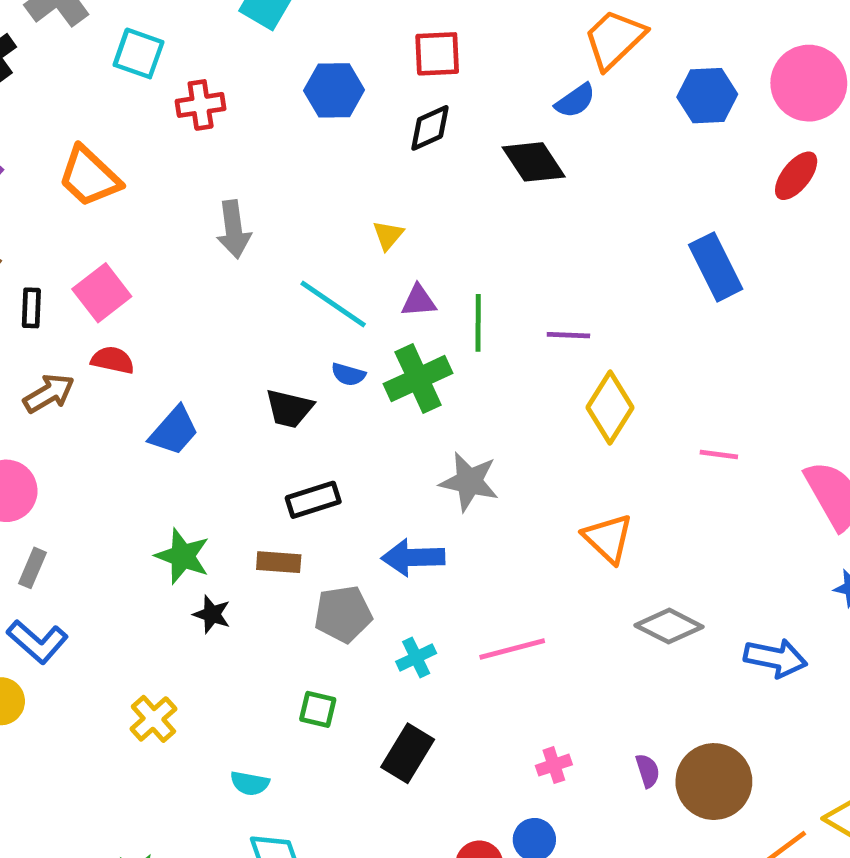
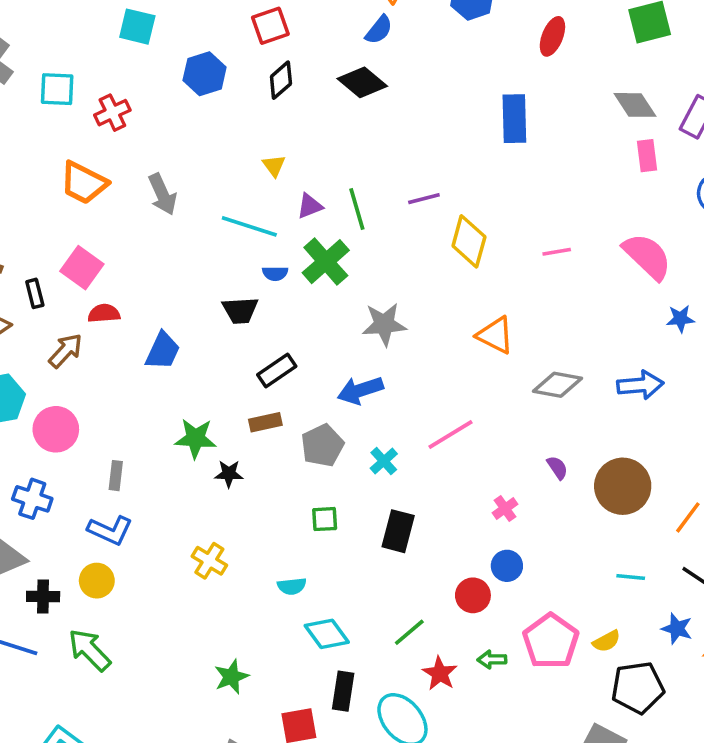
orange trapezoid: (89, 177) -> (84, 183), moved
blue rectangle: (716, 267) -> (514, 119), turned 42
gray rectangle: (32, 568) -> (116, 476), moved
purple semicircle: (648, 771) -> (557, 468), moved

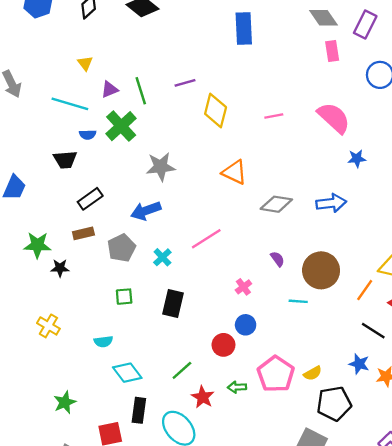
cyan line: (631, 577) -> (298, 301), moved

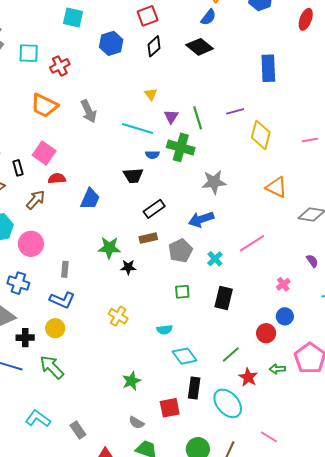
blue rectangle: (244, 29) -> (268, 68), moved
purple triangle: (110, 89) -> (171, 117), turned -35
green cross: (121, 126) -> (181, 147), turned -32

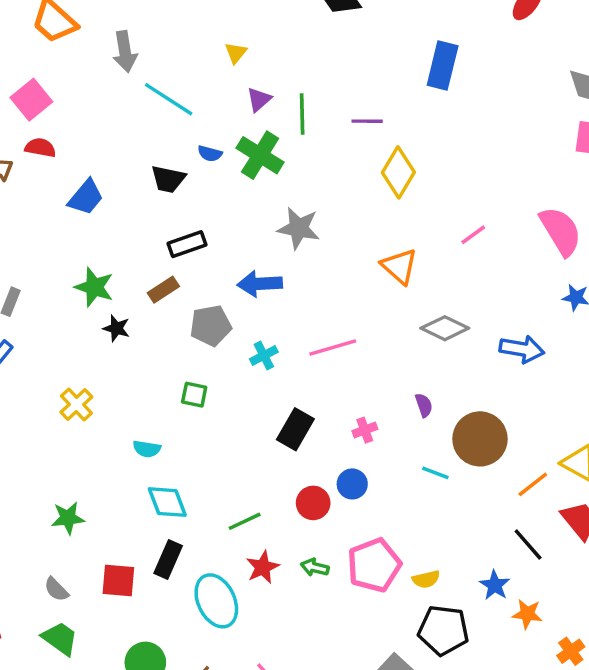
cyan line: (138, 128) -> (169, 99), moved
pink line: (310, 140) -> (473, 235), moved, turned -42
brown rectangle: (148, 238) -> (163, 290), turned -36
black rectangle: (224, 298) -> (295, 429), moved

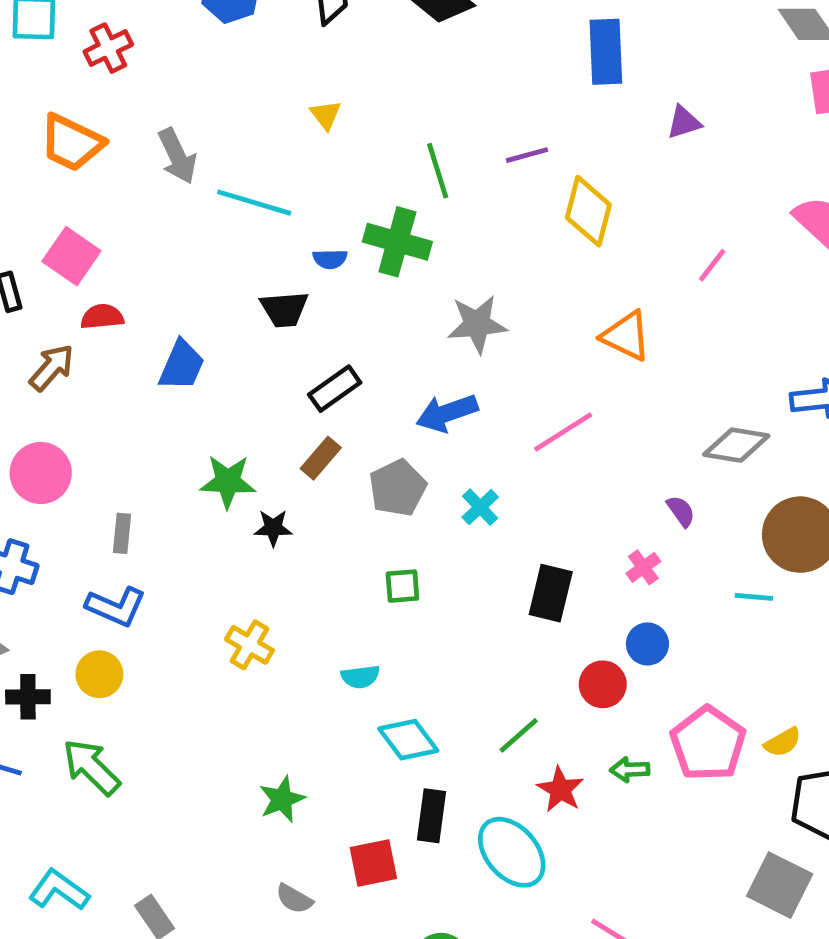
purple triangle: (259, 99) -> (684, 122), moved, turned 40
gray diamond: (445, 328) -> (736, 445), moved
pink line: (333, 348) -> (563, 432), moved
purple semicircle: (424, 405) -> (681, 511), moved

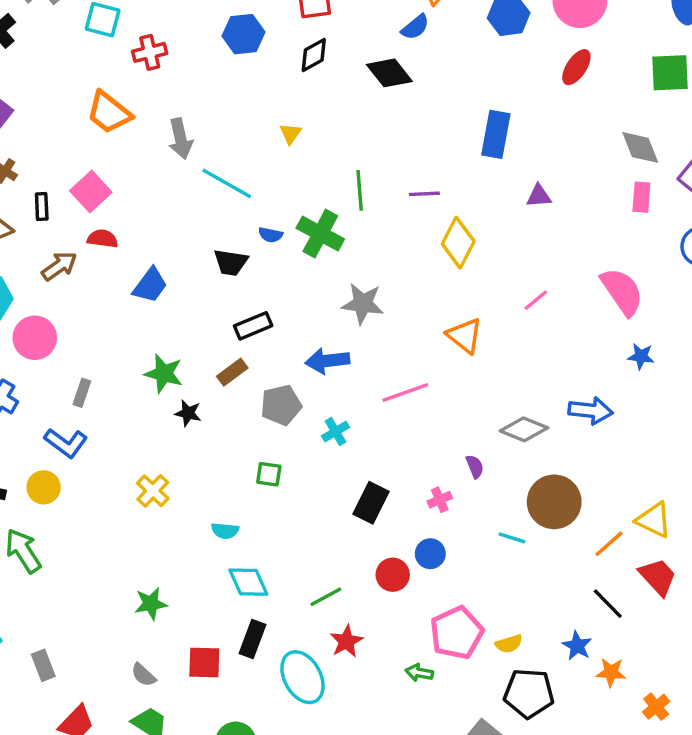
green arrow: (630, 770) -> (419, 673), moved

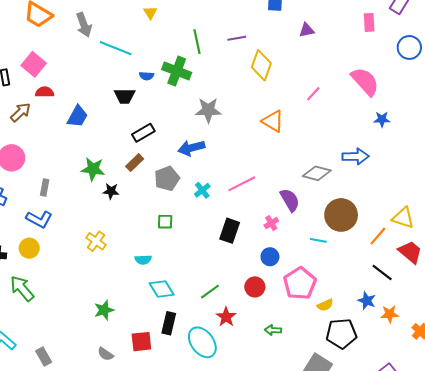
pink line: (405, 393) -> (242, 184), moved
purple semicircle: (475, 467) -> (290, 200), size x1.6
red circle: (393, 575) -> (255, 287), moved
pink pentagon: (457, 633) -> (300, 283), moved

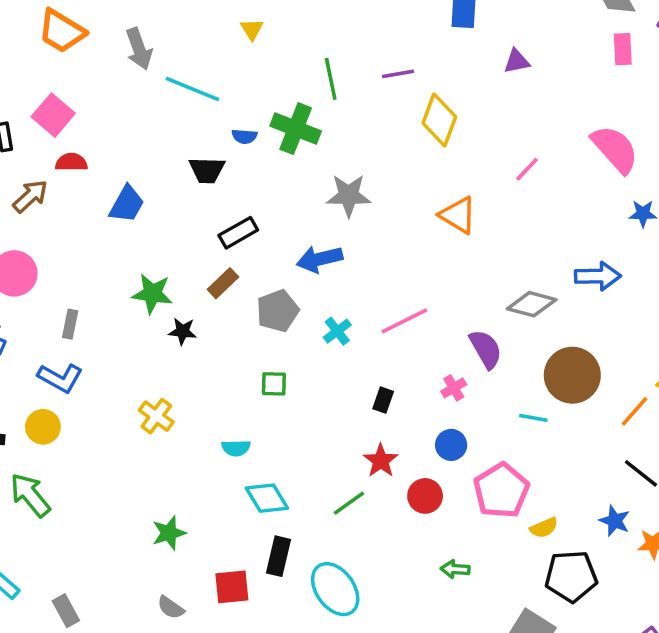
black rectangle: (230, 231) -> (383, 400), size x0.6
red star: (226, 317) -> (381, 461), moved

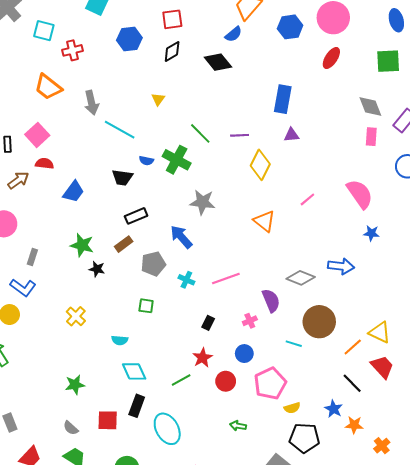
purple triangle: (517, 61) -> (291, 135), moved
green line: (331, 79) -> (200, 133), turned -40
blue arrow: (320, 259) -> (181, 237), turned 55
cyan cross: (337, 331) -> (186, 280), turned -35

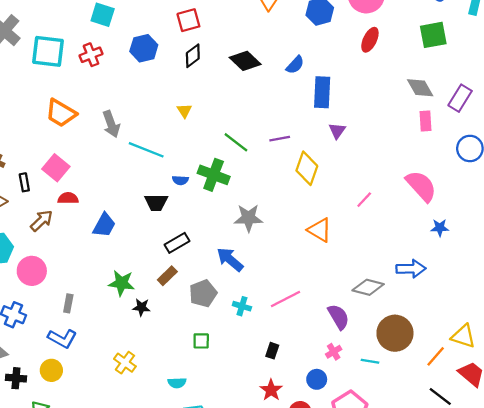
cyan square: (44, 31) -> (48, 51), size x1.4
blue semicircle: (233, 34) -> (295, 65), moved
red cross: (73, 50) -> (91, 55), moved
purple triangle: (291, 135) -> (337, 131), turned -42
pink cross: (250, 321) -> (334, 352), moved

